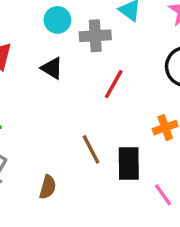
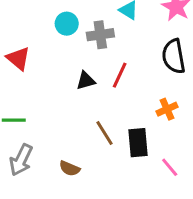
black triangle: (52, 68) -> (86, 81), moved, turned -42
brown semicircle: (48, 187) -> (70, 168), turned 102

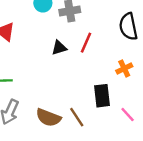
brown line: (104, 133) -> (77, 117), moved
brown semicircle: (70, 168) -> (48, 118), size x1.5

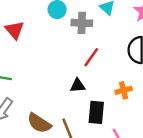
black triangle: (59, 48) -> (78, 86), moved

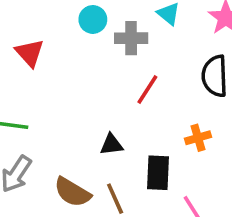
black triangle: (78, 86) -> (111, 145), moved

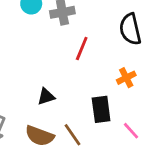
black triangle: (111, 145) -> (46, 97), moved

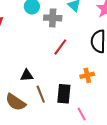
brown line: (72, 135) -> (41, 94), moved

